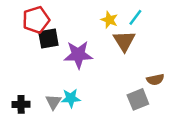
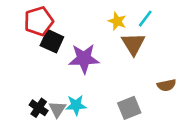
black square: (48, 38) -> (52, 41), turned 35
gray square: (138, 99) -> (129, 108), moved
black cross: (21, 104) -> (39, 108), moved, turned 35

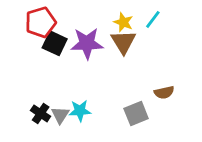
brown triangle: (133, 44) -> (123, 42), moved
purple star: (84, 59) -> (87, 43), moved
brown semicircle: (167, 85) -> (164, 92), moved

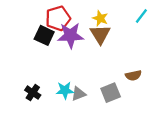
cyan line: (153, 19) -> (141, 16), moved
red pentagon: (41, 22) -> (58, 18), moved
gray triangle: (60, 115) -> (79, 94), moved, turned 35

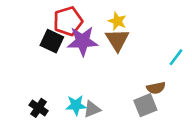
cyan line: (141, 16) -> (176, 57), moved
gray square: (111, 93) -> (145, 105), moved

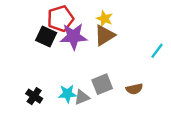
brown triangle: (117, 40) -> (105, 35), turned 30
brown semicircle: (156, 88) -> (134, 89), moved
gray square: (145, 105) -> (102, 84), moved

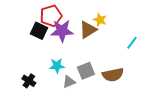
yellow star: (105, 19) -> (100, 20), moved
brown semicircle: (134, 89) -> (113, 75), size x1.5
cyan star: (68, 94) -> (57, 66), moved

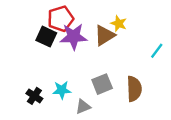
cyan star: (57, 66) -> (62, 90), moved
brown semicircle: (113, 75) -> (134, 89), turned -80
gray triangle: (69, 82) -> (83, 107), moved

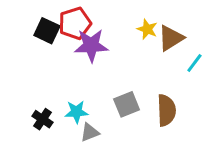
brown triangle: (104, 35) -> (171, 38), moved
black square: (46, 37) -> (47, 31), moved
gray triangle: (83, 107) -> (90, 132), moved

